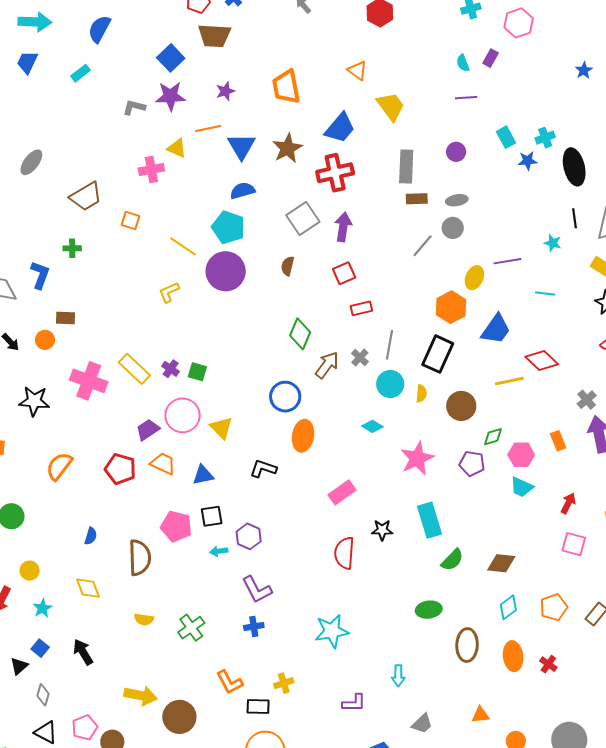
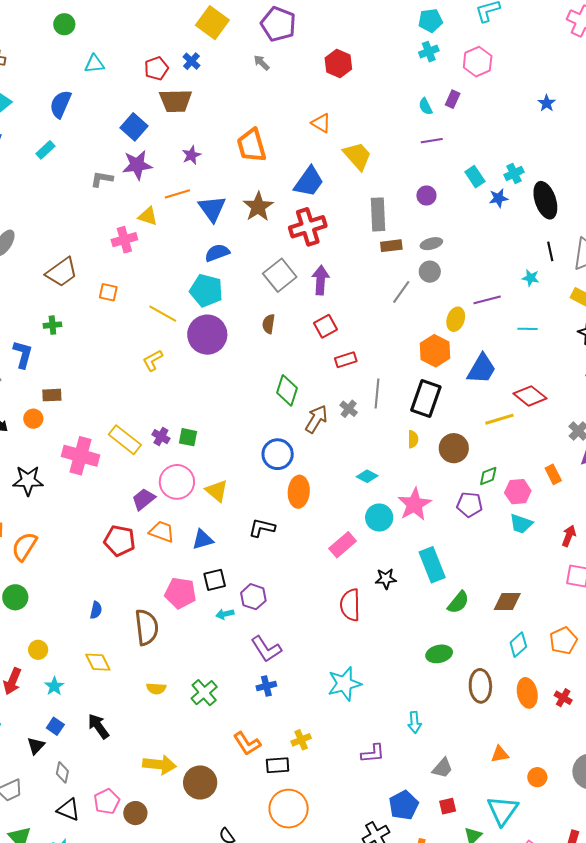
cyan circle: (390, 384) -> (379, 518), moved
orange semicircle: (59, 466) -> (24, 546), moved

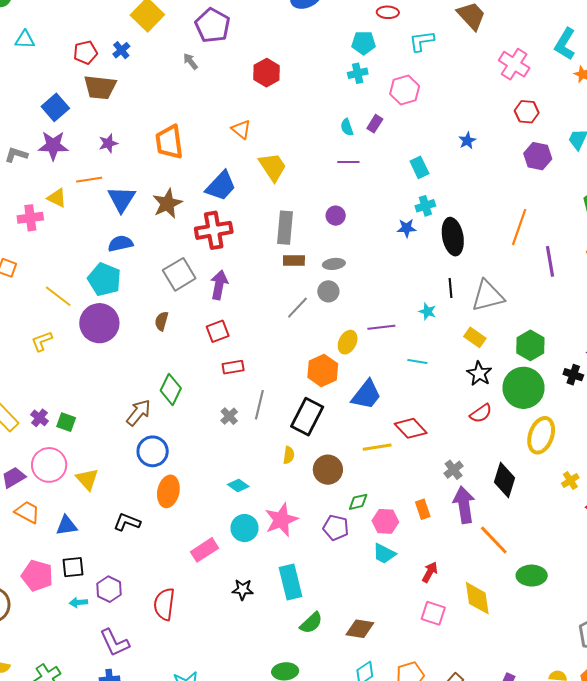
cyan rectangle: (475, 177) -> (419, 167), moved
brown arrow: (316, 419) -> (139, 413), moved
red semicircle: (350, 605) -> (164, 604), moved

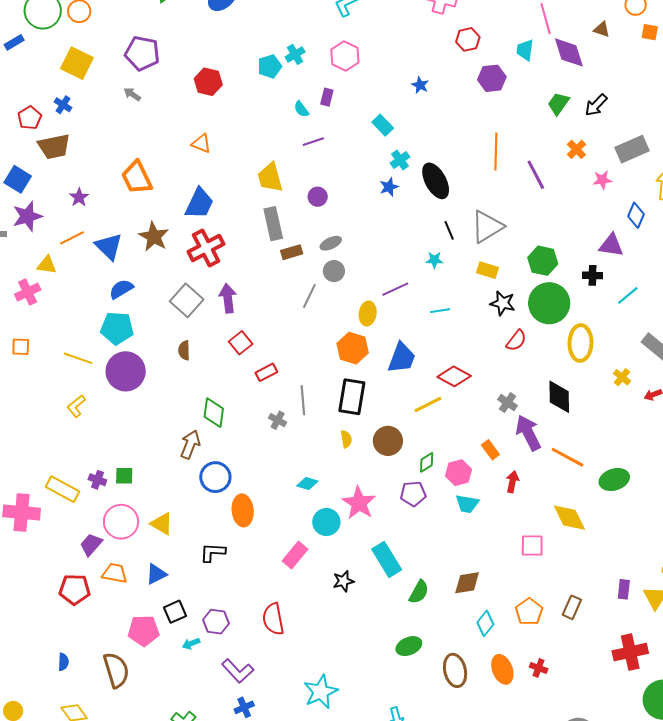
cyan pentagon: (364, 43) -> (270, 66), moved
yellow trapezoid: (273, 167) -> (270, 178), moved, turned -144
red arrow: (430, 572) -> (512, 482), moved

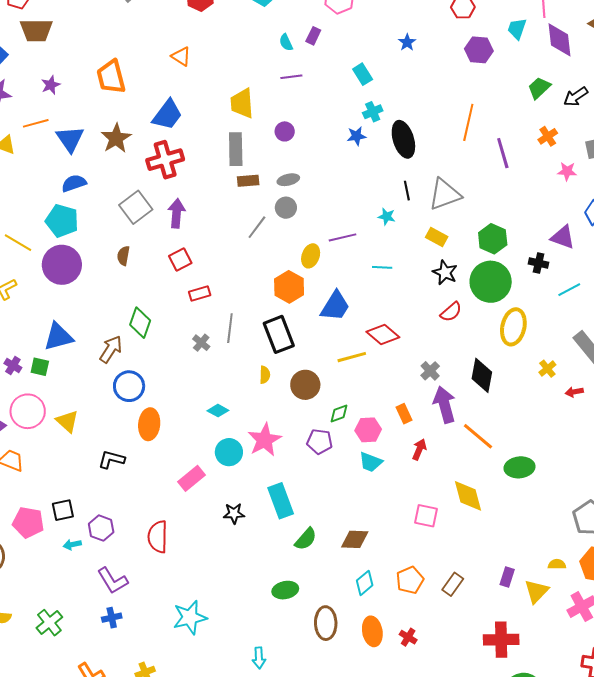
black rectangle: (352, 397) -> (279, 334), turned -42
blue triangle: (156, 574) -> (58, 337), moved, size x1.4

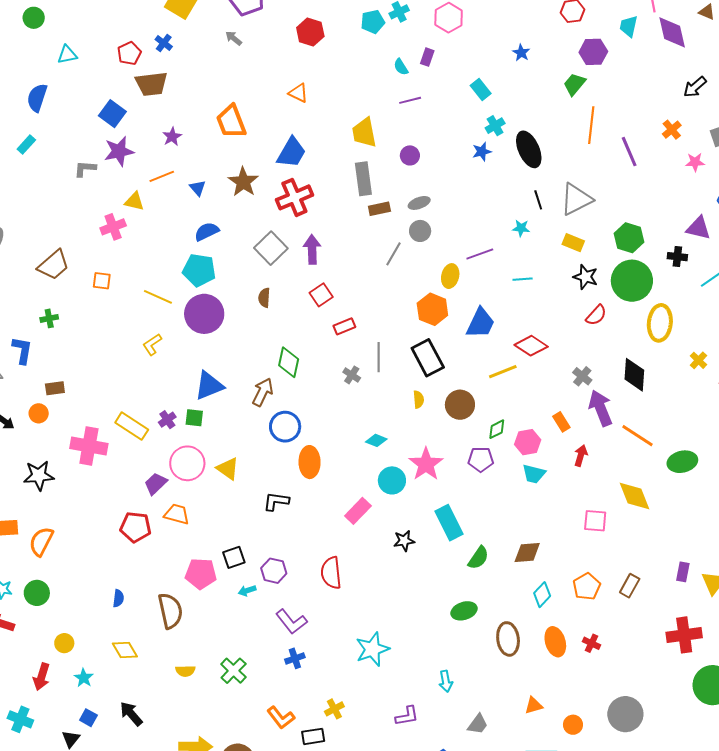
green trapezoid: (539, 88) -> (574, 84), moved
blue triangle: (70, 139) -> (198, 188), size x0.6
purple cross: (13, 365) -> (167, 420), turned 30

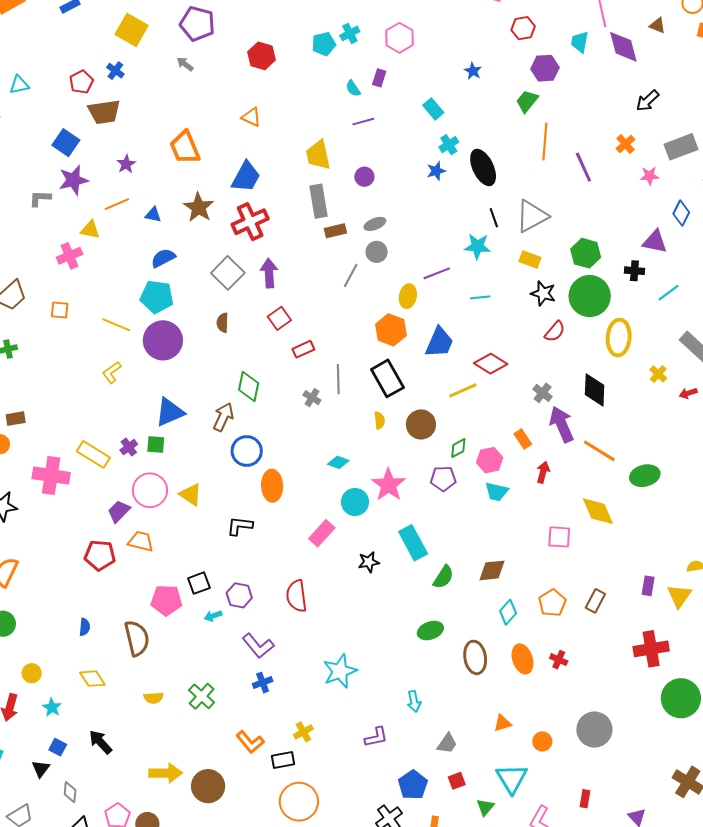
blue triangle: (198, 188) -> (153, 215), turned -36
cyan star: (521, 228) -> (477, 246), size x1.5

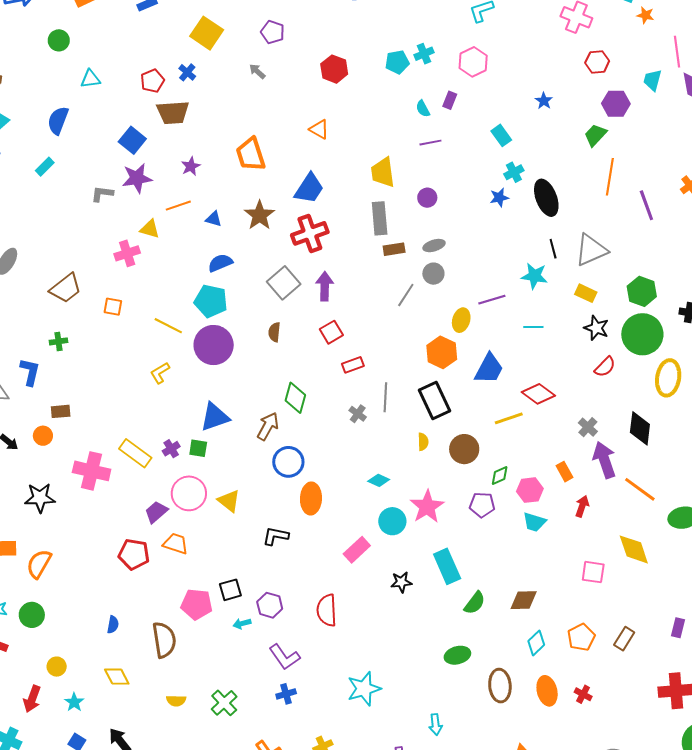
purple pentagon: (197, 24) -> (273, 32), size x0.7

